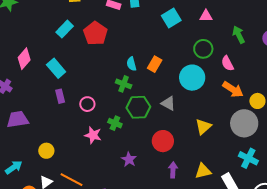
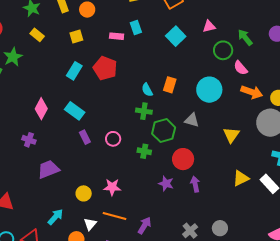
green circle: (203, 49) -> (223, 50), moved
pink star: (93, 135) -> (112, 187), moved
red circle: (163, 141) -> (183, 159), moved
purple arrow: (173, 170) -> (195, 184), moved

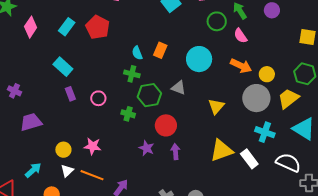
pink semicircle: (241, 68) -> (240, 36), moved
pink diamond: (41, 109) -> (31, 27), moved
yellow triangle: (241, 178) -> (221, 150), size x1.4
white triangle: (90, 224) -> (67, 171), moved

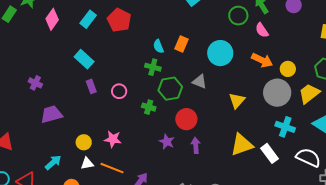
white triangle: (67, 171) -> (87, 163), turned 32

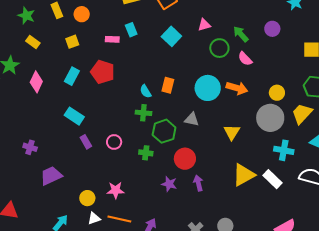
orange arrow: (262, 60) -> (237, 88), moved

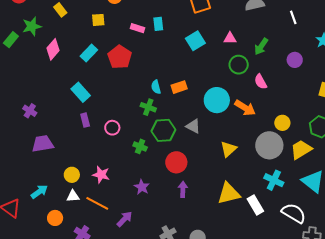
green arrow: (241, 34) -> (261, 46), moved, turned -120
orange rectangle: (168, 85) -> (179, 87), turned 42
purple star: (169, 184) -> (142, 187), moved

